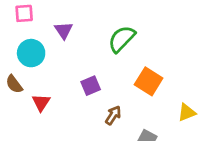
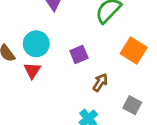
cyan circle: (31, 53) -> (36, 44), moved

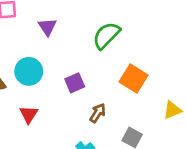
red triangle: (32, 70) -> (29, 114), moved

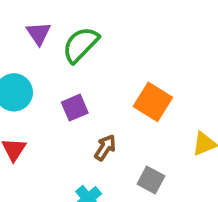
green semicircle: (106, 35) -> (80, 45), moved

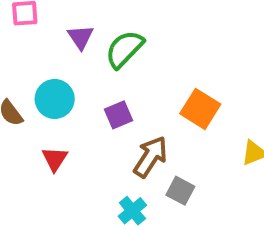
brown arrow: (105, 148) -> (150, 157), size x1.5
gray square: (151, 180) -> (180, 191), moved

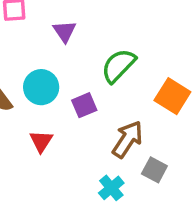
green semicircle: (124, 49) -> (118, 66), moved
purple square: (118, 115) -> (84, 105), moved

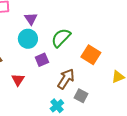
cyan circle: (41, 87) -> (28, 39), moved

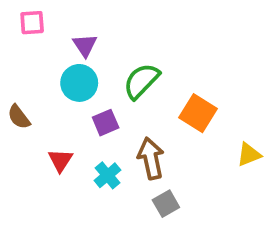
brown arrow: (66, 79) -> (151, 158), turned -45
gray square: (81, 96) -> (166, 204), moved, turned 32
cyan cross: (57, 106) -> (107, 175), moved

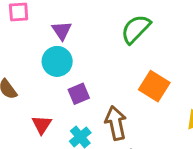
green semicircle: (141, 81) -> (136, 29), moved

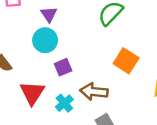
brown arrow: (116, 123) -> (94, 92), turned -72
red triangle: (42, 125) -> (32, 93), size x1.5

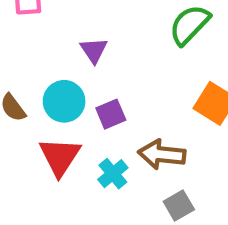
purple triangle: (49, 14) -> (94, 50), moved
cyan circle: (45, 40) -> (64, 101), moved

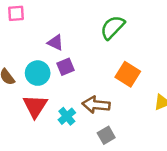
purple triangle: (94, 50) -> (55, 43), turned -30
purple square: (111, 114) -> (66, 67), moved

